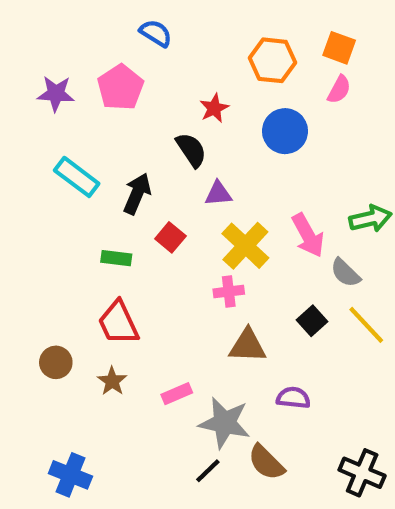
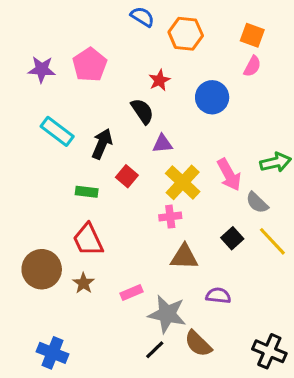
blue semicircle: (156, 33) -> (142, 17), moved
orange hexagon: (272, 60) -> (186, 34), moved
brown circle: (56, 362) -> (42, 269), size x1.6

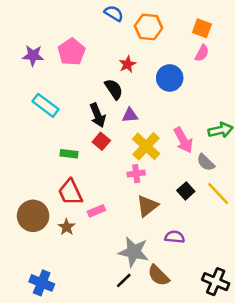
black arrow: (102, 144) -> (98, 115), moved, turned 135
brown triangle: (184, 257) -> (147, 206), turned -40
pink rectangle: (132, 292) -> (96, 211), moved

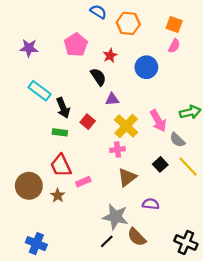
pink pentagon: (72, 52) -> (76, 45), moved
black arrow: (98, 115) -> (63, 108), moved

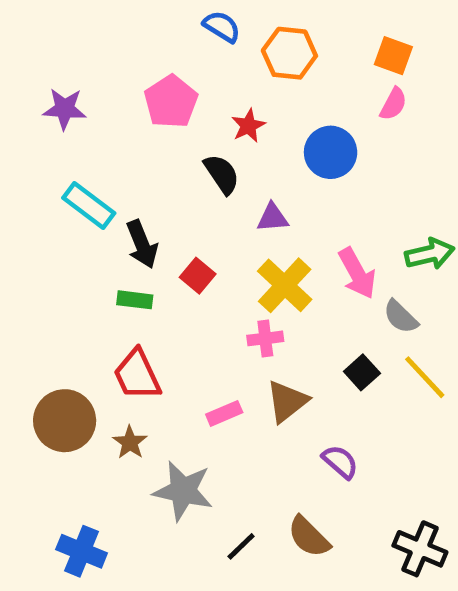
purple triangle: (112, 99) -> (273, 218), moved
pink rectangle: (83, 182) -> (224, 413), moved
purple semicircle: (151, 204) -> (340, 462), turned 35
gray star: (115, 217) -> (183, 491), moved

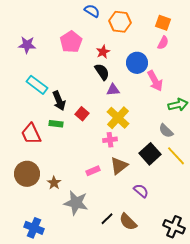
black semicircle: (222, 174) -> (102, 72), moved
pink arrow: (357, 273) -> (155, 81), moved
black square: (362, 372) -> (150, 154), size x1.5
red trapezoid: (137, 375) -> (31, 134), moved
black line: (241, 546) -> (107, 219), moved

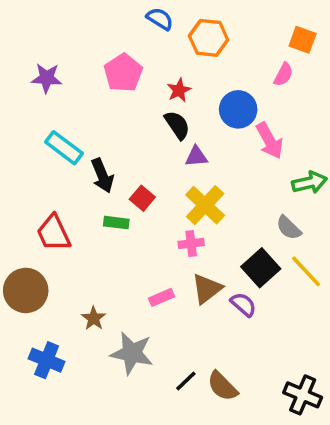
orange square: (163, 23) -> (303, 40), moved
green rectangle: (56, 124) -> (116, 223), moved
brown circle: (27, 174) -> (26, 290), moved
purple semicircle: (141, 191) -> (243, 304), moved
blue cross: (34, 228) -> (47, 360), moved

